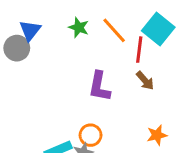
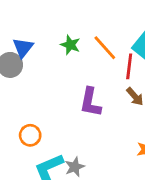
orange circle: (91, 135) -> (30, 135), moved

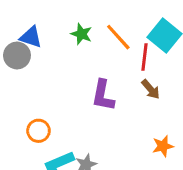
blue triangle: (23, 48) -> (31, 37), turned -50

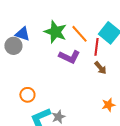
green star: (81, 34) -> (55, 32), size x1.6
purple L-shape: (103, 95) -> (69, 57), moved, turned -75

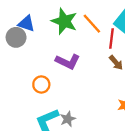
purple L-shape: (69, 57) -> (68, 62), moved
orange circle: (27, 95) -> (41, 84), moved

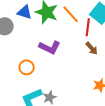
blue triangle: (26, 24) -> (25, 12), moved

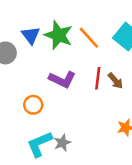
blue triangle: (25, 12) -> (31, 35), turned 35
red line: (88, 27) -> (98, 78), moved

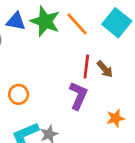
blue triangle: (31, 35) -> (16, 21), turned -42
purple L-shape: (62, 80) -> (78, 96), moved, turned -92

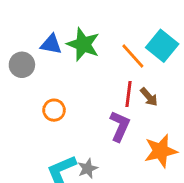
orange line: (77, 24) -> (133, 56), moved
orange circle: (19, 94) -> (54, 110), moved
orange star: (115, 118) -> (161, 151), size x1.6

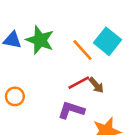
red line: (129, 94) -> (79, 83), turned 55
purple L-shape: (120, 126) -> (71, 110), turned -96

